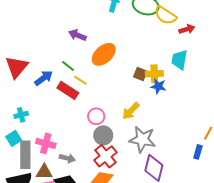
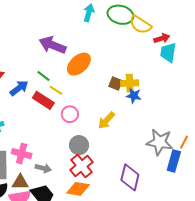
purple arrow: (77, 35) -> (52, 45), size x1.5
cyan trapezoid: (179, 60) -> (168, 53), moved
pink circle: (96, 116) -> (70, 114), moved
gray star: (142, 139) -> (160, 142), moved
blue rectangle: (198, 152) -> (174, 161), size x1.5

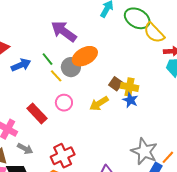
red rectangle: (43, 100) -> (37, 113), moved
yellow arrow: (106, 120) -> (99, 103), moved
gray circle: (79, 145) -> (71, 67), moved

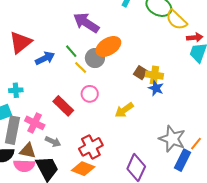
yellow arrow: (99, 103) -> (124, 110), moved

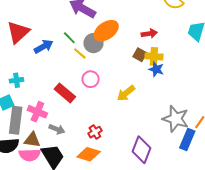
red arrow: (195, 37) -> (149, 34), moved
red cross: (91, 147) -> (95, 132), size x0.6

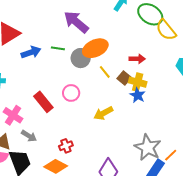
green line: (69, 38) -> (58, 48), turned -48
yellow line: (80, 53) -> (105, 72), moved

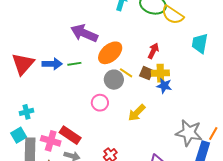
blue arrow: (31, 52) -> (52, 64), moved, turned 36
gray circle: (81, 58) -> (114, 80), moved
red arrow: (137, 59) -> (153, 51), turned -49
red rectangle: (43, 102) -> (70, 135), moved

